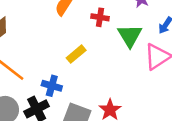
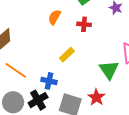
green triangle: (130, 36) -> (109, 70), moved

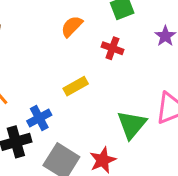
blue cross: (49, 81) -> (39, 118), turned 35

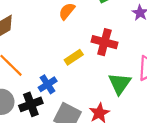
red cross: (112, 48) -> (104, 42), moved, size x1.5

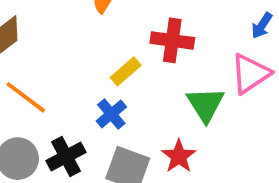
blue cross: (48, 84) -> (111, 114), moved

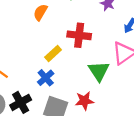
red star: (179, 156) -> (84, 101), turned 30

